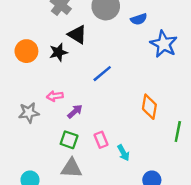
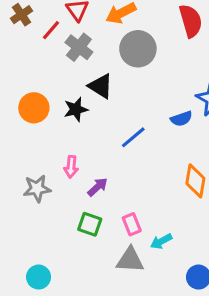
blue semicircle: (139, 19) -> (181, 119), moved
pink arrow: (55, 96) -> (71, 167), turned -77
cyan arrow: (123, 153) -> (161, 241), turned 91
gray triangle: (71, 168) -> (130, 260), moved

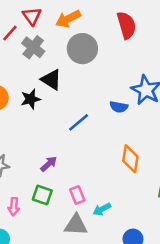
blue semicircle: (181, 119) -> (119, 107), turned 30
pink arrow: (71, 167) -> (14, 207), moved

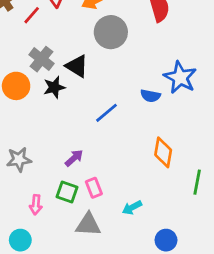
gray cross: (33, 47) -> (42, 59), moved
pink rectangle: (77, 195) -> (94, 188), moved
gray triangle: (76, 225) -> (88, 225), moved

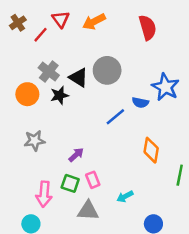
gray circle: (111, 32) -> (107, 70), moved
blue line: (107, 113) -> (115, 117), moved
gray star: (19, 159) -> (35, 141), moved
pink arrow: (36, 205) -> (44, 194), size x1.5

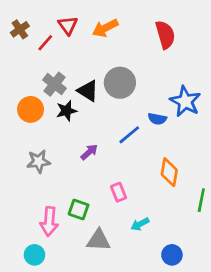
purple arrow: (76, 155) -> (89, 152), moved
pink rectangle: (93, 180) -> (119, 192), moved

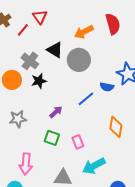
orange arrow: (105, 28) -> (84, 32), moved
black triangle: (88, 91) -> (55, 50), moved
green square: (79, 209) -> (52, 138), moved
cyan arrow: (140, 224) -> (94, 166), size x1.6

